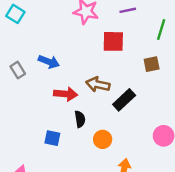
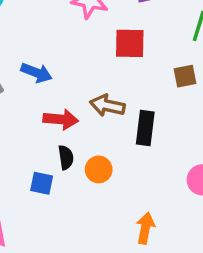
black rectangle: (124, 100) -> (145, 128), turned -40
black semicircle: (80, 119) -> (66, 157), moved
orange circle: (103, 139) -> (99, 169), moved

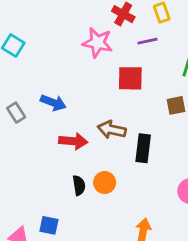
black semicircle: (66, 157) -> (79, 185), moved
blue square: (42, 183) -> (49, 225), moved

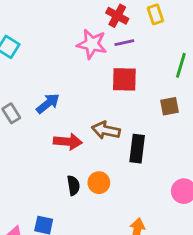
purple line: (147, 41) -> (124, 43), moved
blue arrow: (53, 103) -> (48, 103), turned -60

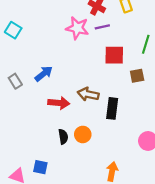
red square: (124, 79) -> (114, 55), moved

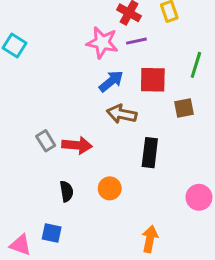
blue arrow: (44, 74) -> (111, 81), moved
gray rectangle: (15, 81) -> (46, 141), moved
brown arrow: (88, 94) -> (122, 114), moved
black semicircle: (63, 137) -> (67, 191), moved

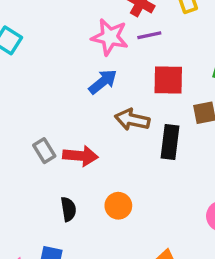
blue arrow: (111, 81) -> (103, 82), moved
black rectangle: (150, 153) -> (170, 142), moved

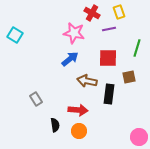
purple line: (149, 35) -> (109, 29), moved
red arrow: (80, 156) -> (78, 110), moved
black semicircle: (68, 209) -> (55, 125), moved

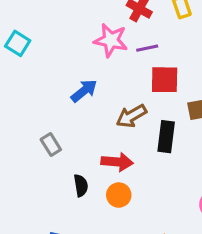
purple line: (109, 29) -> (147, 48), moved
blue arrow: (70, 59) -> (84, 91), moved
brown arrow: (87, 81) -> (131, 116), turned -42

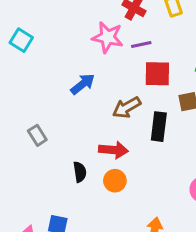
gray rectangle: (51, 144) -> (37, 135), moved

